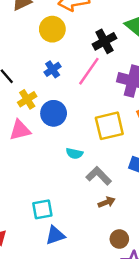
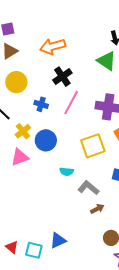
yellow circle: (52, 29) -> (16, 82), moved
black cross: (104, 41) -> (62, 77), moved
blue cross: (53, 69) -> (41, 104), turned -32
cyan square: (42, 209) -> (34, 250), moved, turned 30

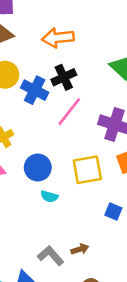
blue cross: (41, 104) -> (35, 90), moved, size x1.5
blue circle: (46, 140) -> (38, 168), moved
gray L-shape: (88, 188) -> (51, 256), moved

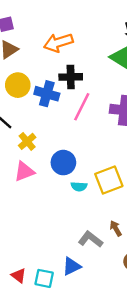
black cross: (64, 77) -> (71, 77), turned 35
yellow square: (87, 170) -> (109, 180), moved
brown arrow: (80, 249) -> (116, 228), turned -91

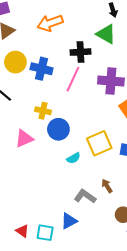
black cross: (71, 77) -> (81, 52), moved
yellow cross: (27, 141) -> (43, 111), moved, turned -35
cyan semicircle: (79, 186) -> (73, 158), moved, turned -32

